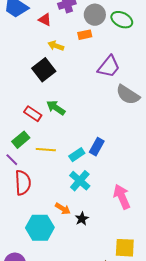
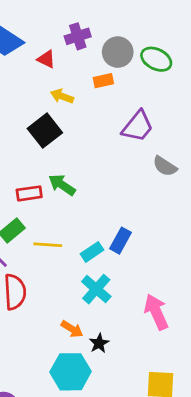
gray semicircle: (128, 95) -> (165, 166), size x0.7
red rectangle: (33, 114) -> (29, 193), turned -42
cyan hexagon: (40, 228) -> (71, 372), moved

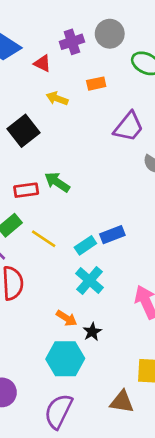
gray circle: (118, 52) -> (110, 34), moved
black square: (45, 131) -> (23, 131), moved
blue rectangle: (121, 241) -> (112, 235), turned 40
yellow line: (48, 245) -> (44, 239), turned 30

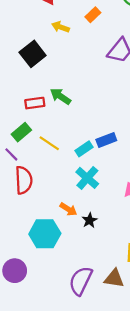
orange rectangle: (96, 84) -> (93, 15), turned -32
cyan hexagon: (65, 359) -> (45, 234), moved
purple semicircle: (58, 411) -> (81, 281), moved

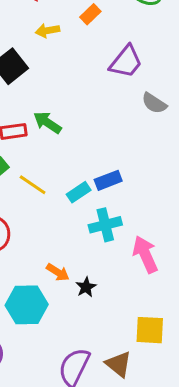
yellow arrow: (61, 27) -> (47, 31), turned -30
cyan cross: (87, 178) -> (105, 225), moved, turned 35
brown triangle: (114, 278) -> (119, 364), turned 30

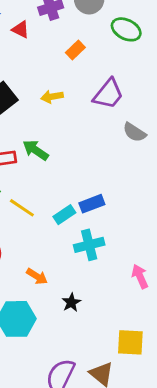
yellow arrow: (47, 31) -> (52, 97), moved
pink arrow: (145, 254) -> (140, 276), moved, size x0.7
orange arrow: (58, 272) -> (37, 276), moved

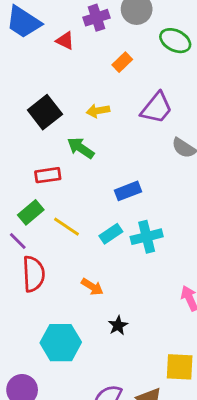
green arrow: (36, 150) -> (81, 148), moved
blue rectangle: (92, 204) -> (128, 191), moved
cyan cross: (89, 245) -> (147, 237), moved
orange arrow: (37, 276) -> (92, 287), moved

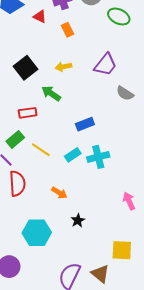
orange rectangle: (122, 62) -> (68, 30), moved, turned -72

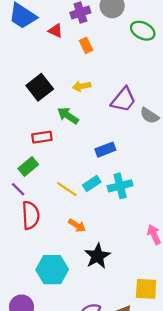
purple trapezoid: (105, 65) -> (123, 100), moved
yellow line: (41, 150) -> (67, 189), moved
black star: (78, 220) -> (97, 256), size x1.6

